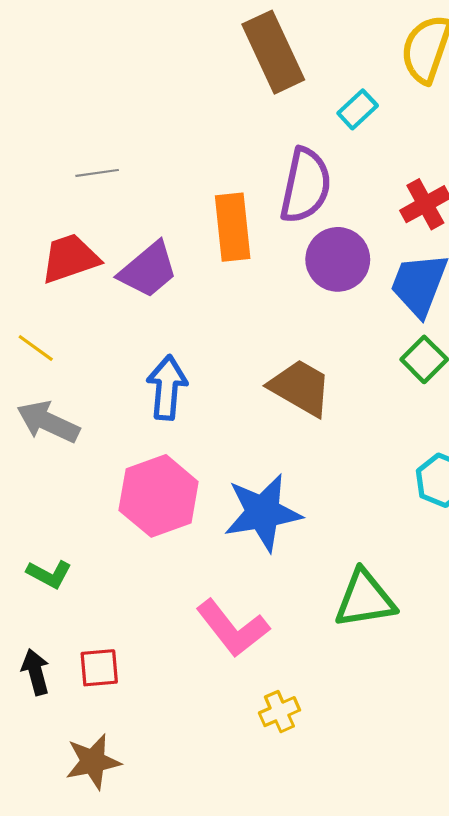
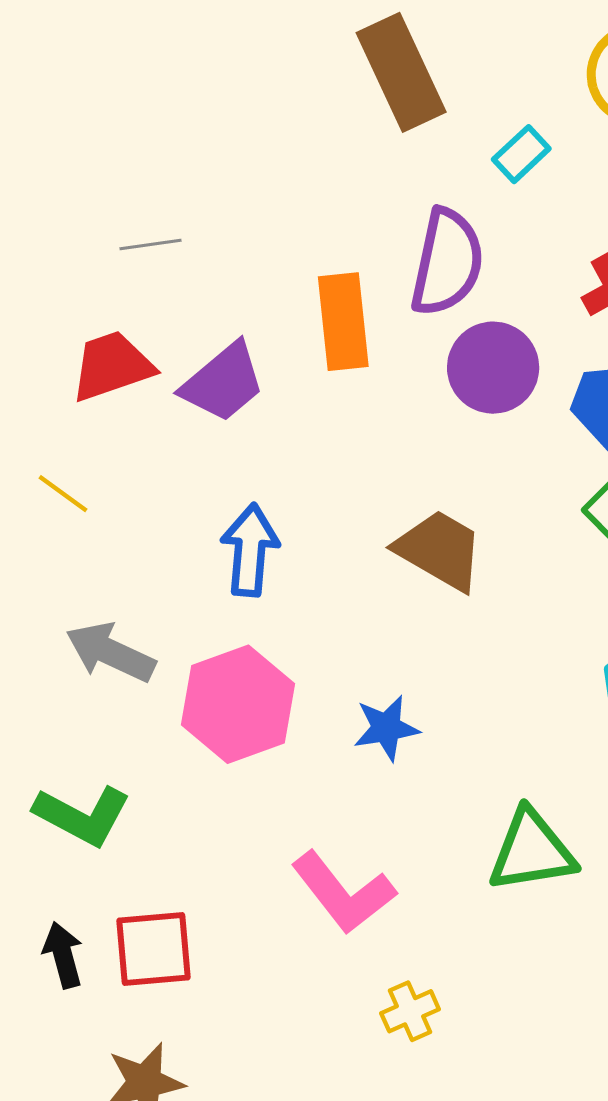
gray arrow: (48, 422) -> (110, 652), moved
blue star: (263, 513) -> (386, 728), size x0.6
green L-shape: (49, 574) -> (82, 815), size x1.5
red square: (99, 668) -> (153, 949), size x1.4

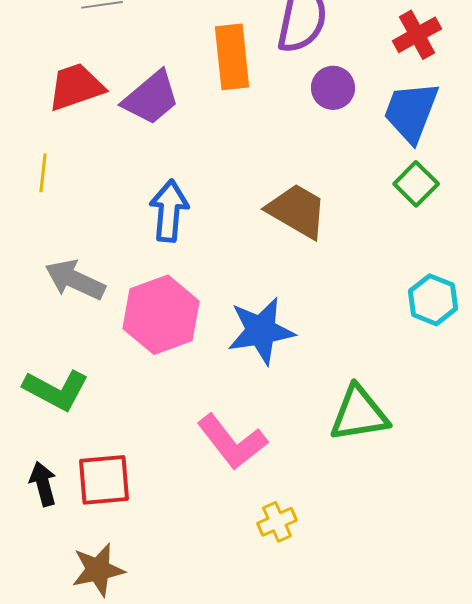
purple circle: (493, 368) -> (333, 88), size x0.7
yellow line: (63, 494) -> (43, 173), turned 60
blue star: (386, 728) -> (261, 331), size x1.5

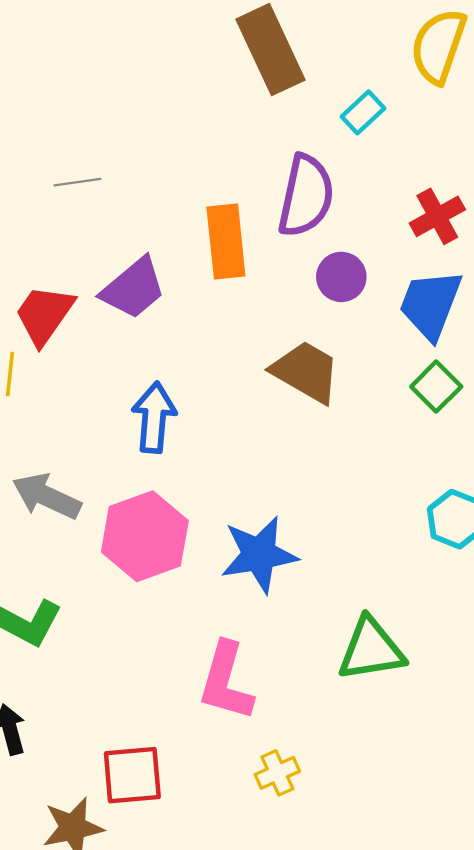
red trapezoid: (76, 87) -> (44, 315), moved, turned -36
brown trapezoid: (297, 211) -> (306, 372), moved
pink L-shape: (232, 442) -> (226, 681), turned 54
red square: (104, 480) -> (132, 775), moved

